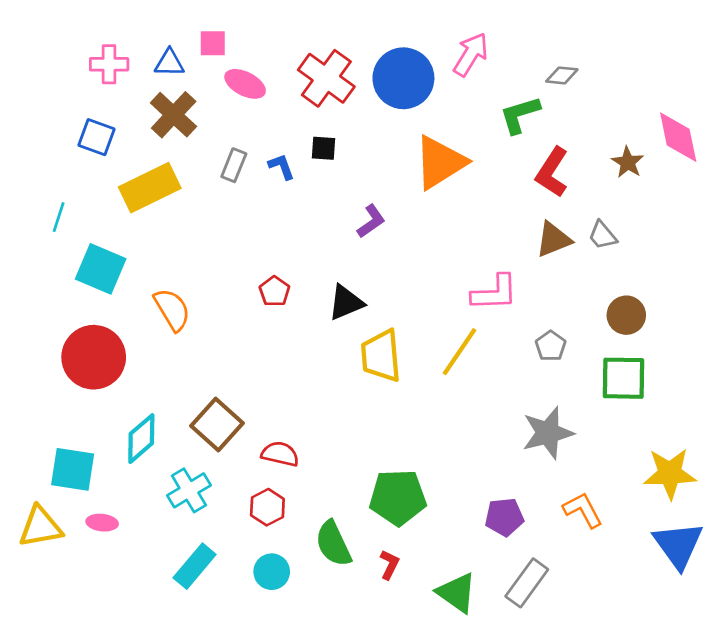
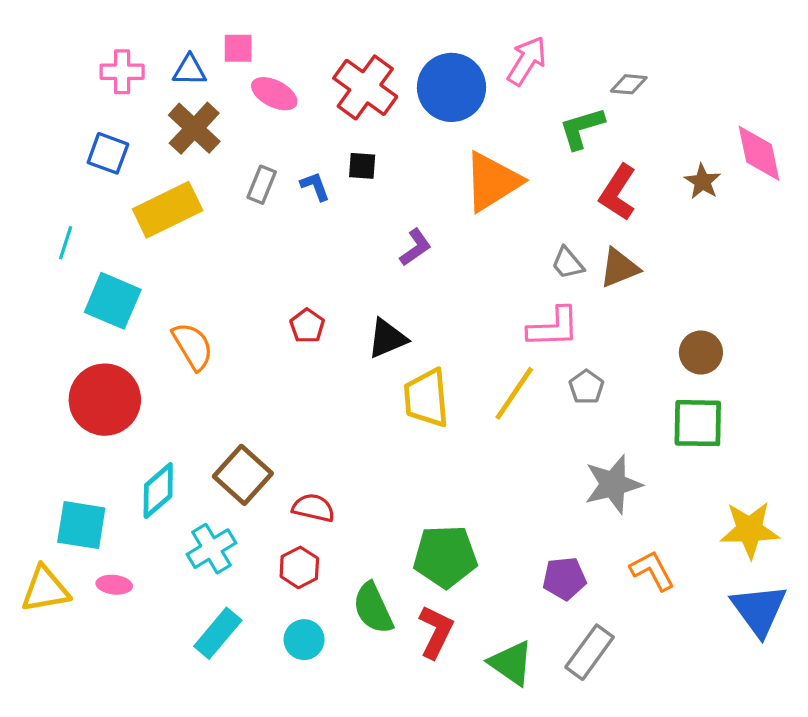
gray trapezoid: (602, 235) -> (568, 263), moved
gray pentagon: (551, 346) -> (586, 387), moved
red L-shape: (389, 565) -> (436, 632), size x1.6

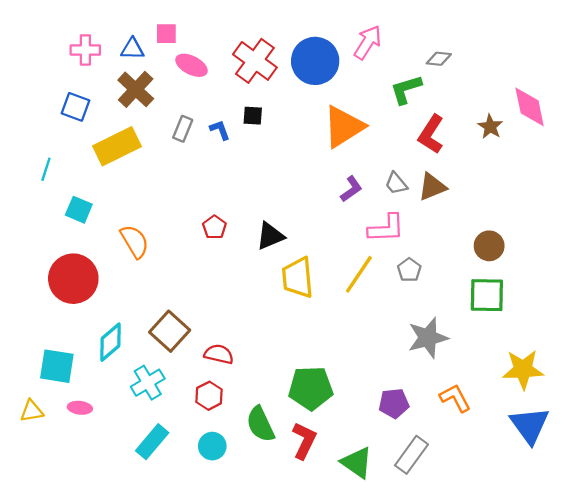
purple L-shape: (415, 247) -> (351, 189), moved
cyan square: (113, 301) -> (79, 210), size x0.7
yellow triangle: (45, 589) -> (32, 411), size x0.7

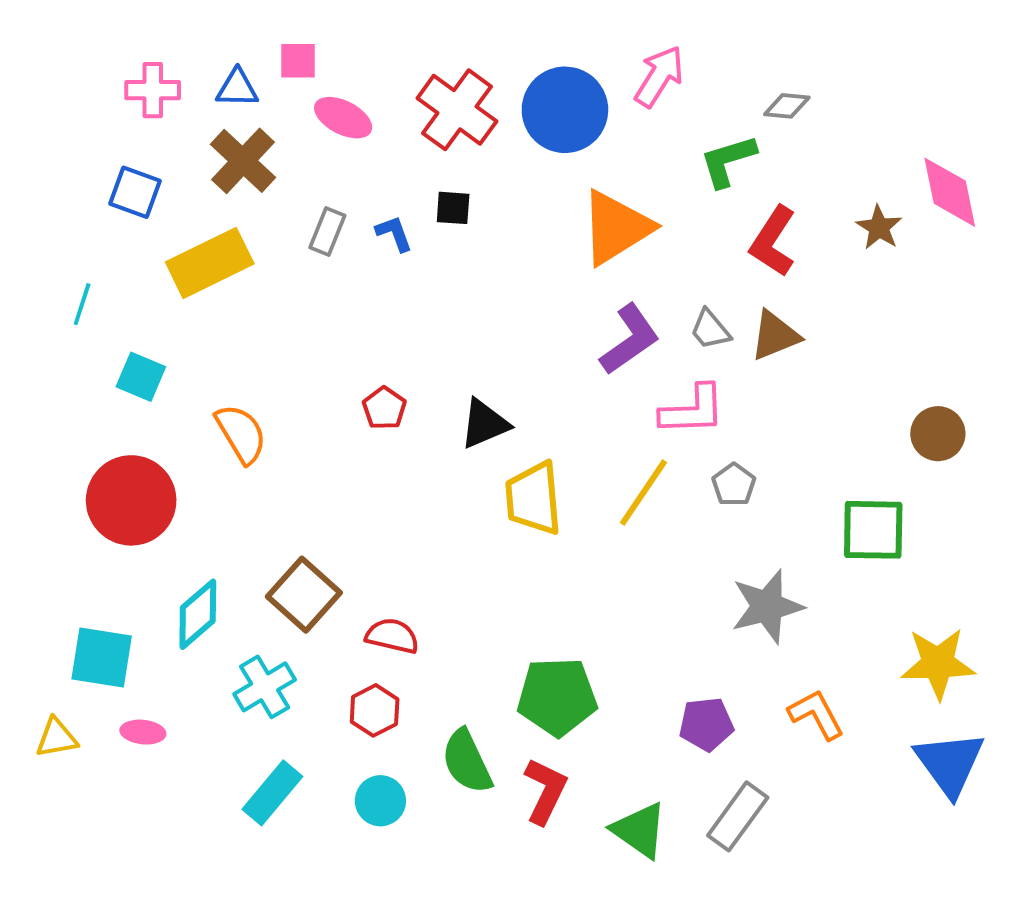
purple L-shape: (351, 189) -> (630, 339), size x1.5
brown circle: (489, 246) -> (938, 434), moved

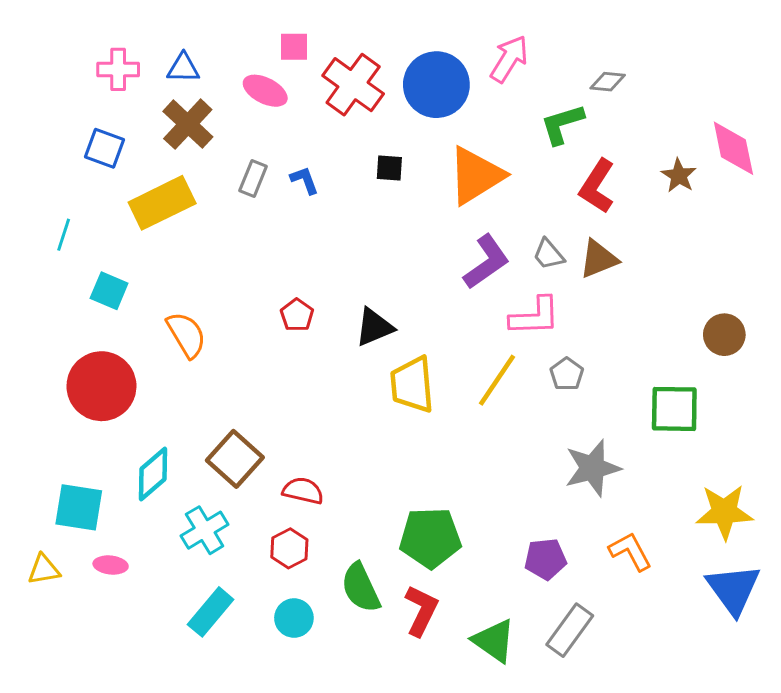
pink square: (298, 61) -> (294, 47), moved
black square: (453, 208) -> (389, 168), moved

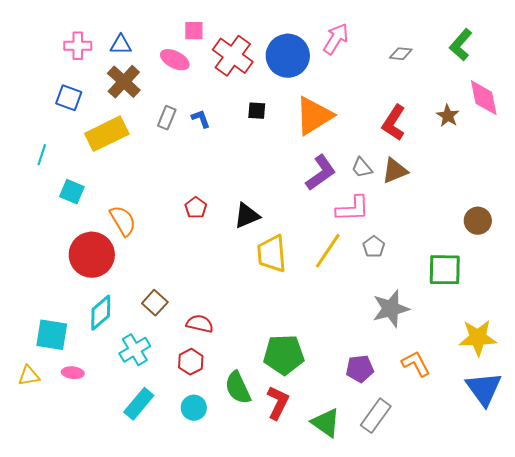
green L-shape: (562, 124) -> (461, 45), moved, turned -32
red circle: (101, 386) -> (92, 255), moved
brown square: (235, 459) -> (155, 303), size x0.7

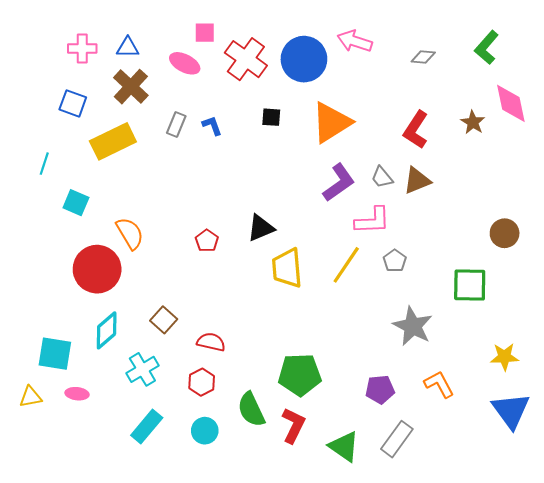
pink arrow: (336, 39) -> (355, 41), turned -104
red pentagon: (196, 208) -> (207, 241), moved
gray star: (391, 309) -> (413, 326), turned -30
yellow star: (478, 338) -> (505, 357), size x0.7

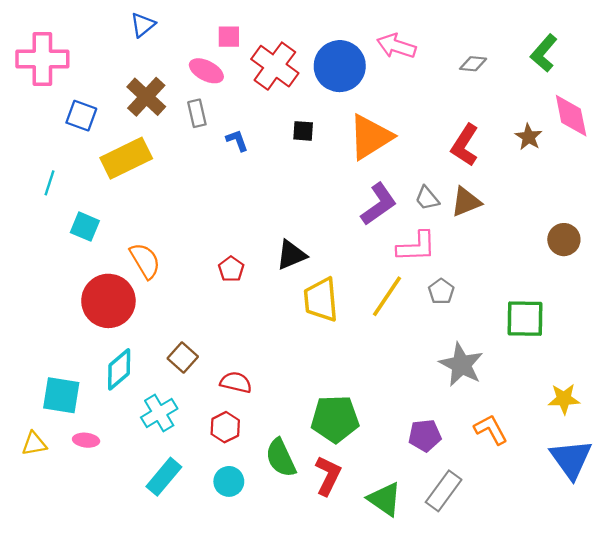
blue triangle: (128, 47) -> (143, 25), moved, turned -40
pink cross: (82, 49) -> (42, 59), moved, size x1.6
gray rectangle: (176, 125) -> (197, 113), moved, turned -35
brown circle: (505, 233) -> (564, 240), moved

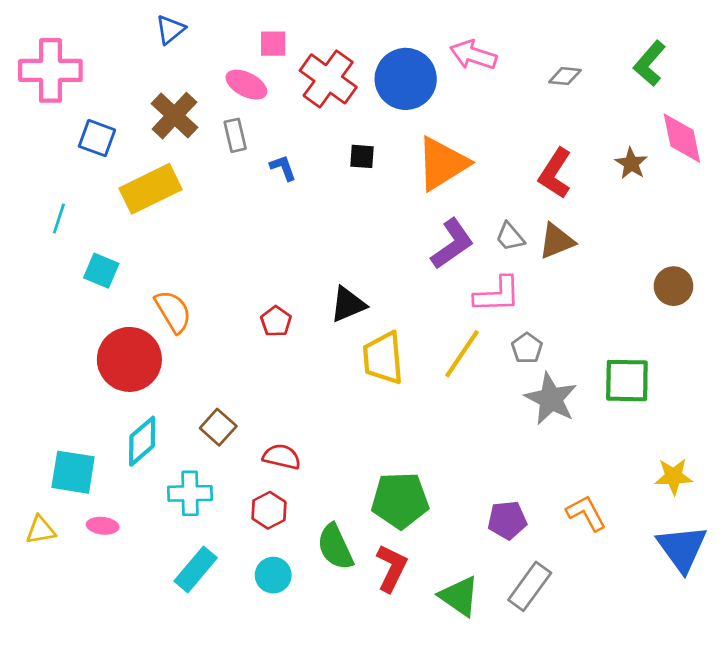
gray star: (461, 365) -> (551, 399), moved
cyan cross: (159, 413) -> (190, 493), turned 30

